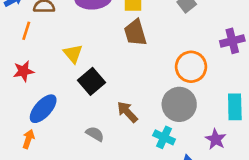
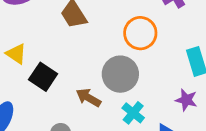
gray circle: (179, 104) -> (120, 74), moved
cyan cross: (164, 137) -> (133, 113), turned 30

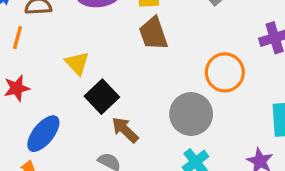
brown arrow: (88, 98) -> (125, 130), moved

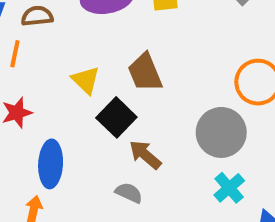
brown trapezoid: (153, 33) -> (145, 72), moved
blue ellipse: (43, 134) -> (51, 164), turned -33

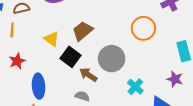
brown trapezoid: (145, 72) -> (83, 31), turned 80
gray circle: (221, 132) -> (112, 59), moved

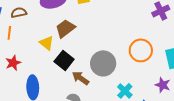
orange circle: (143, 28) -> (141, 50), moved
brown trapezoid: (83, 31) -> (65, 28), moved

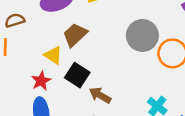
red star: (13, 63) -> (41, 81), moved
gray circle: (103, 63) -> (142, 35), moved

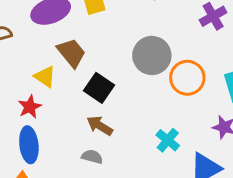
brown trapezoid: (75, 35) -> (71, 53), turned 92
black square: (77, 75) -> (99, 88), moved

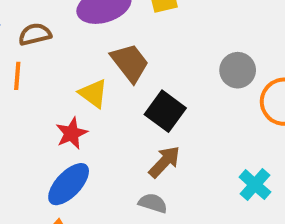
gray circle: (152, 56) -> (238, 70), size x0.7
brown arrow: (100, 126) -> (164, 162), turned 100
blue ellipse: (29, 145) -> (69, 184), turned 48

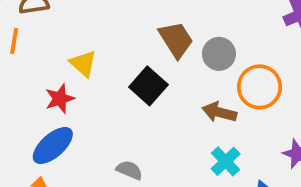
brown trapezoid: (130, 63) -> (176, 40), moved
brown arrow: (164, 162) -> (219, 112), moved, turned -124

